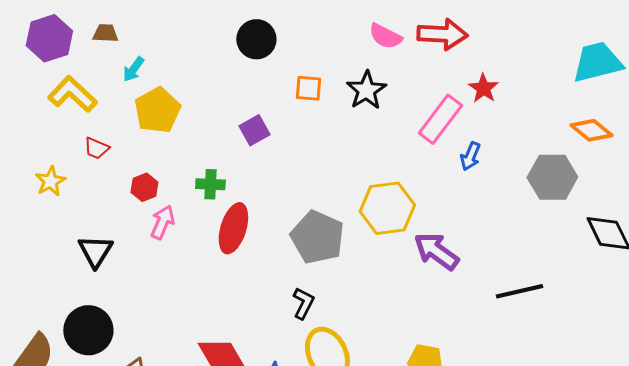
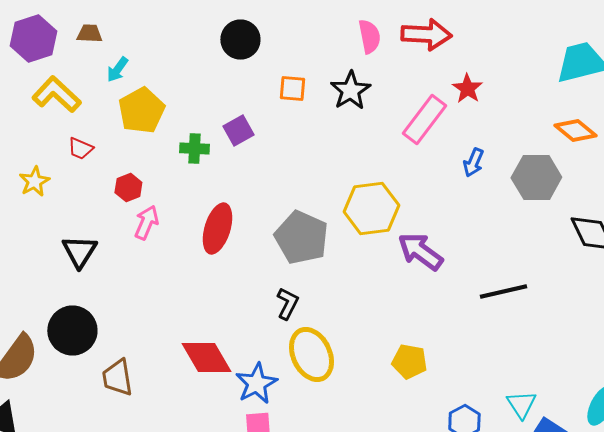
pink semicircle: (385, 36) -> (369, 36), turned -128
blue arrow: (470, 156) -> (473, 162), moved
green cross: (210, 184) -> (194, 148), moved

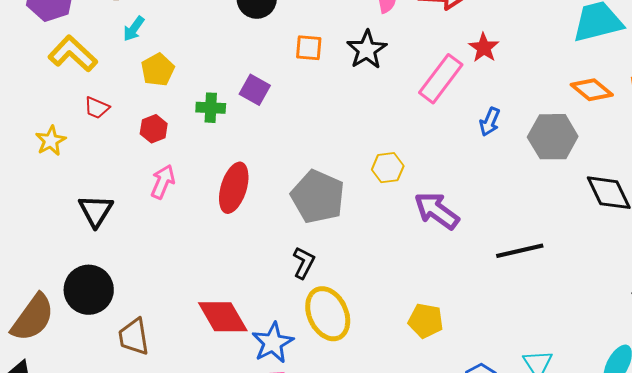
yellow pentagon: (141, 110) -> (158, 70), size x0.7
purple square: (238, 130) -> (255, 90), turned -32
red hexagon: (128, 188) -> (154, 129), moved
yellow hexagon: (371, 208) -> (388, 168), size x0.6

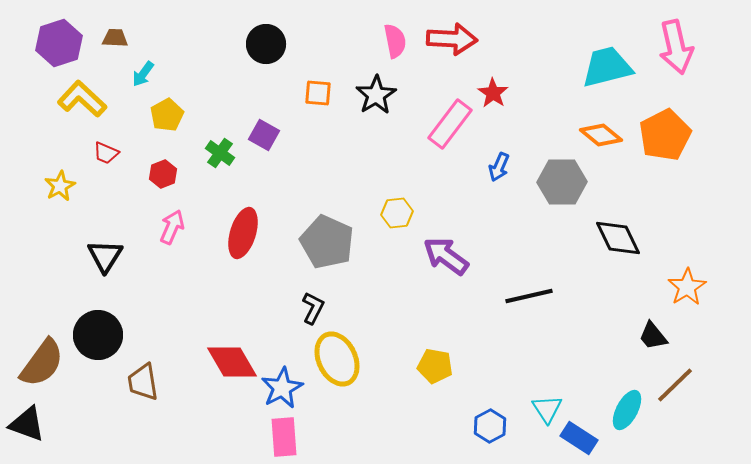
green cross: (211, 108) -> (220, 153), turned 32

